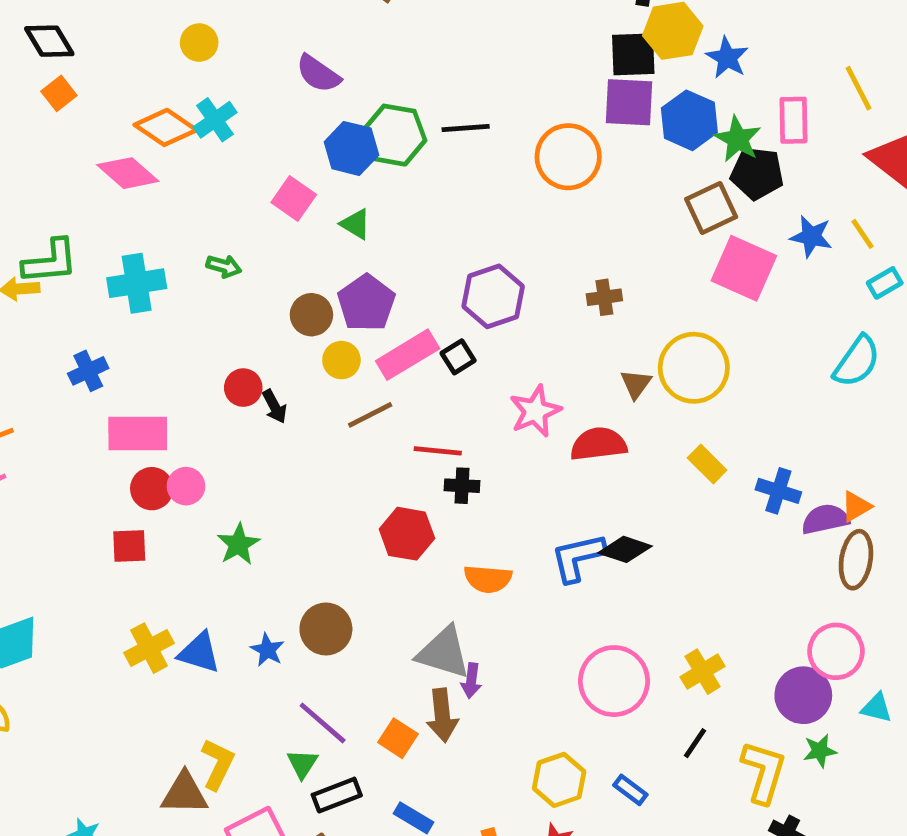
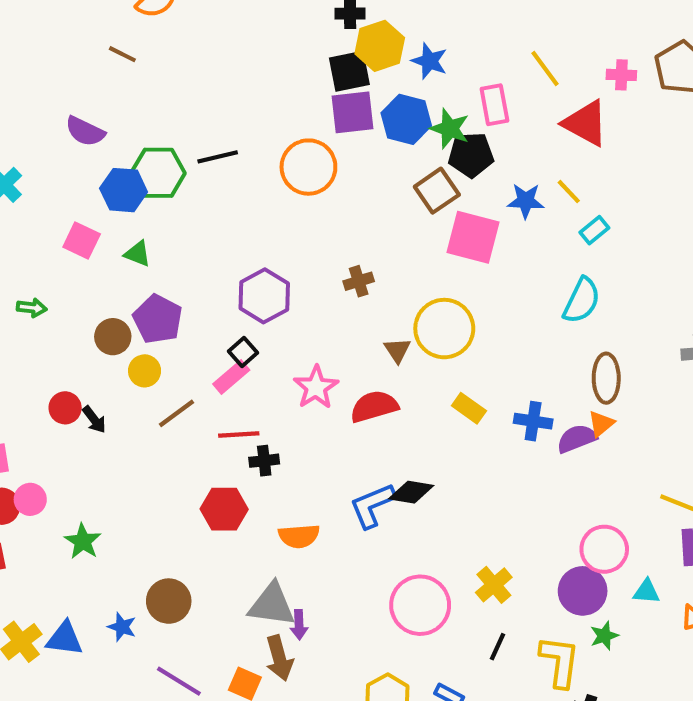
pink rectangle: (408, 355) -> (231, 377), moved, size x0.7
brown ellipse: (856, 560) -> (606, 378), moved

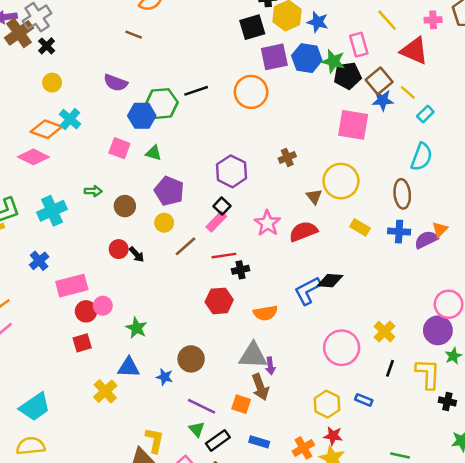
black square: (349, 71) -> (252, 27), moved
brown square: (437, 191) -> (379, 81), moved
brown circle: (113, 337) -> (125, 206), moved
brown ellipse: (606, 378) -> (402, 194), moved
blue triangle: (65, 639) -> (129, 367), moved

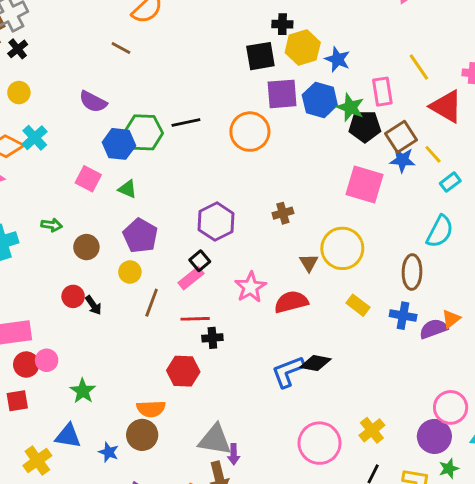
brown line: (186, 246) -> (152, 303), turned -35
orange semicircle: (265, 313) -> (151, 409), moved

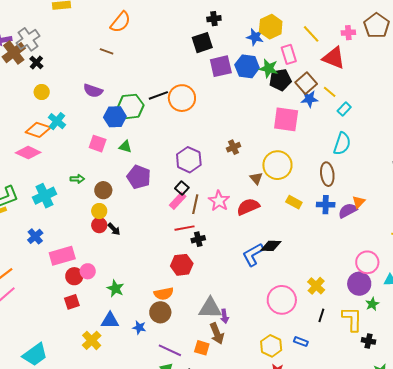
yellow hexagon: (303, 48) -> (271, 27), moved
orange circle: (250, 132) -> (182, 98), moved
yellow circle: (130, 272) -> (99, 211), moved
brown line: (152, 303) -> (195, 204), moved

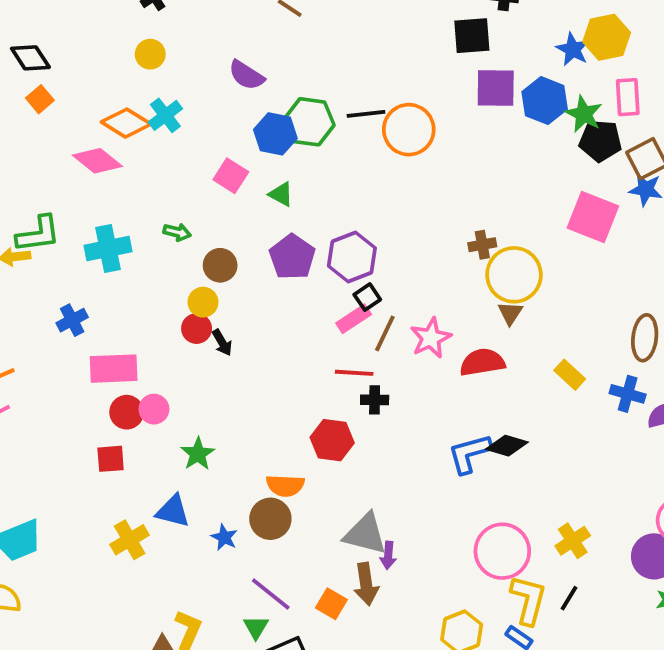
purple hexagon: (189, 160) -> (352, 257), moved
yellow circle: (277, 165) -> (514, 275), moved
yellow L-shape: (352, 319) -> (528, 600), moved

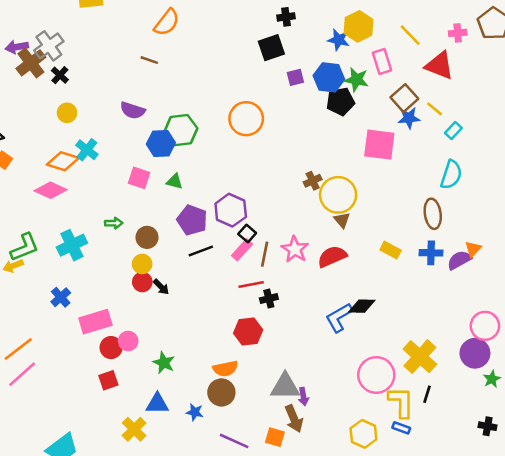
purple square: (496, 88) -> (295, 77), size x0.6
black line: (366, 114) -> (201, 251), moved
black pentagon: (600, 141) -> (340, 101), moved
yellow cross: (573, 541) -> (420, 357), size x1.5

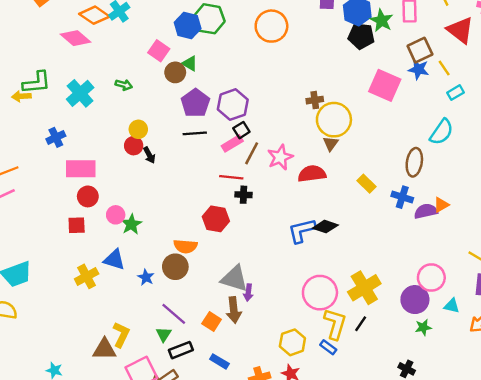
brown circle: (147, 237) -> (175, 72), moved
cyan cross: (72, 245) -> (80, 93), turned -32
pink circle: (128, 341) -> (116, 215), moved

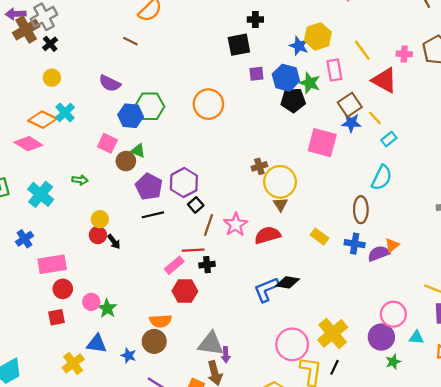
pink rectangle: (232, 143) -> (174, 265), moved

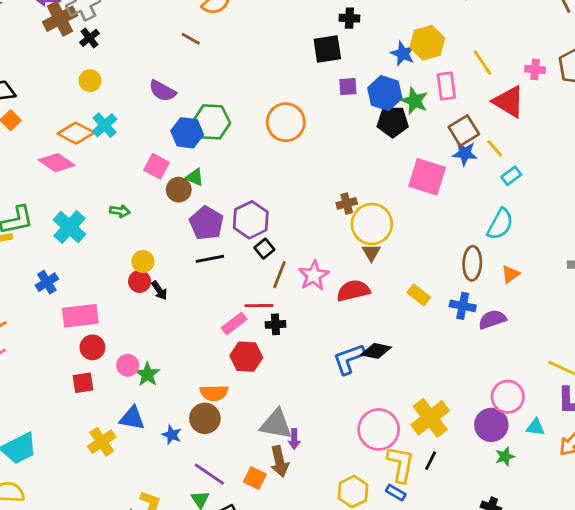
orange triangle: (392, 245) -> (510, 274), moved

